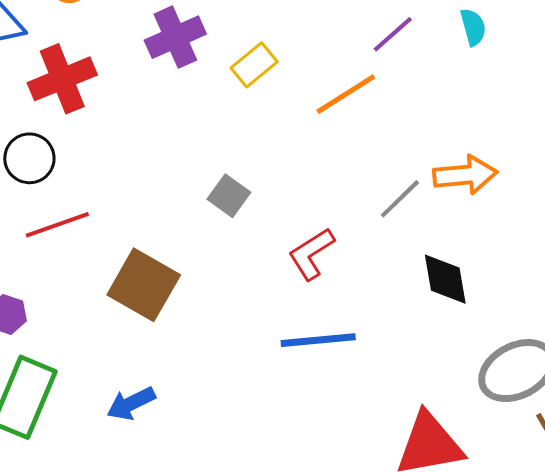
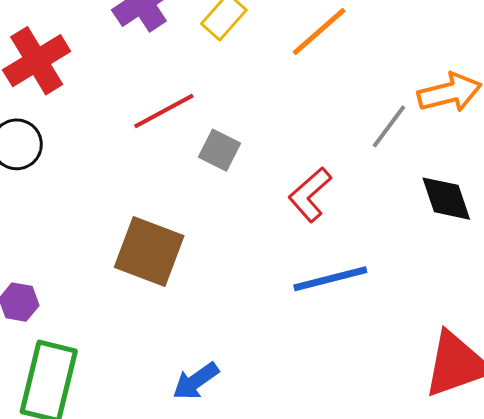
red line: (57, 225) -> (164, 111), moved
blue arrow: (131, 403) -> (196, 381), moved

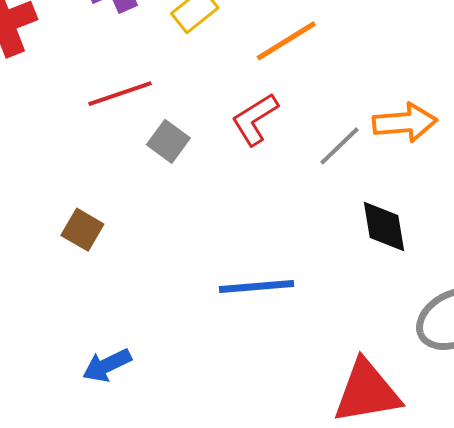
red L-shape: (310, 194) -> (255, 119), moved
brown square: (149, 251) -> (82, 230), size x0.6

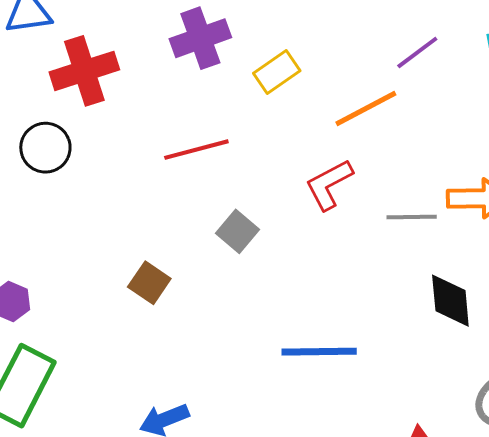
gray square: (168, 141) -> (237, 231), moved
gray line: (339, 146) -> (412, 217), turned 39

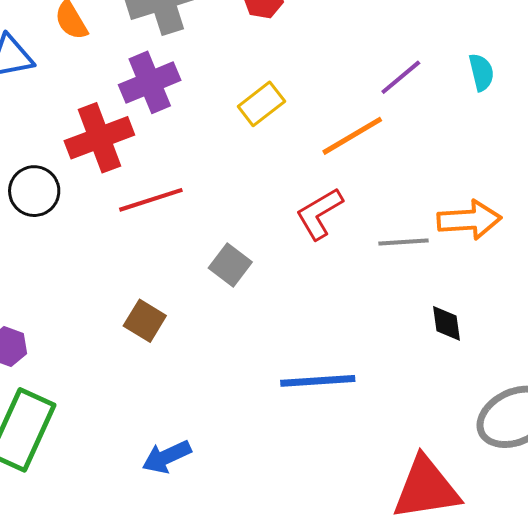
purple cross: (200, 38) -> (150, 82), moved
red cross: (84, 71) -> (99, 138), moved
red line: (196, 150) -> (151, 200), moved
black diamond: (450, 301) -> (446, 323), size x0.7

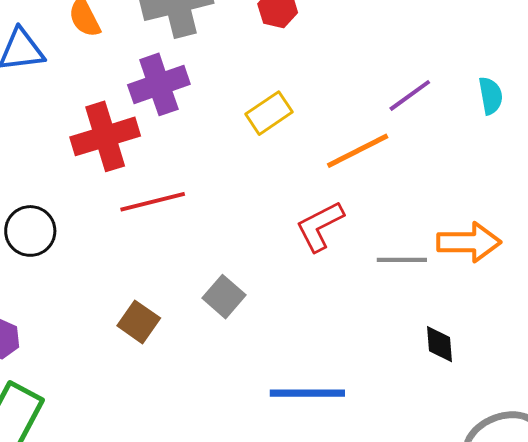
black circle: (34, 191) -> (30, 231), moved
gray square: (230, 265) -> (224, 297), moved

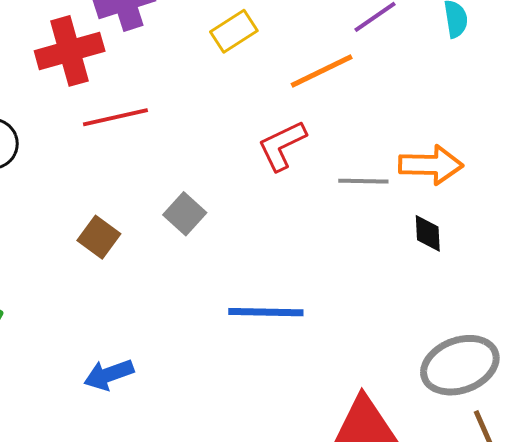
black diamond: (440, 344) -> (428, 233), moved

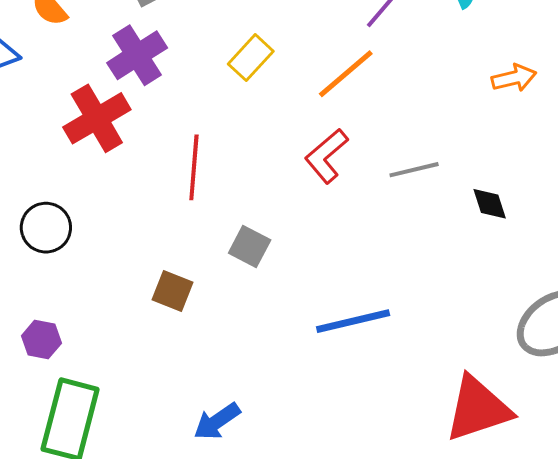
red line: (115, 117) -> (194, 167), moved, turned -58
orange arrow: (431, 165) -> (514, 78), moved, size x0.7

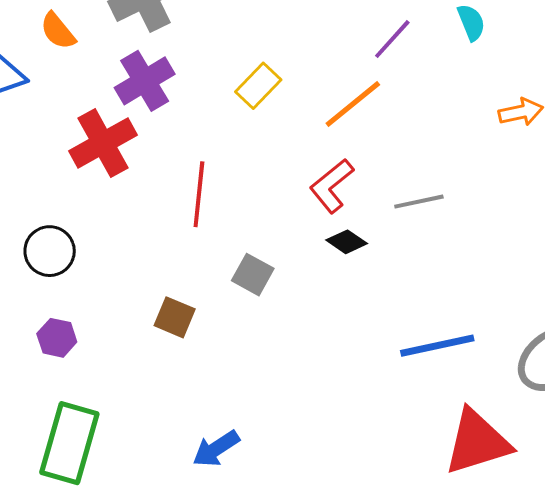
black diamond: (490, 204) -> (347, 242), moved, turned -39
blue line: (353, 321) -> (437, 346), moved
purple hexagon: (41, 340) -> (57, 338), moved

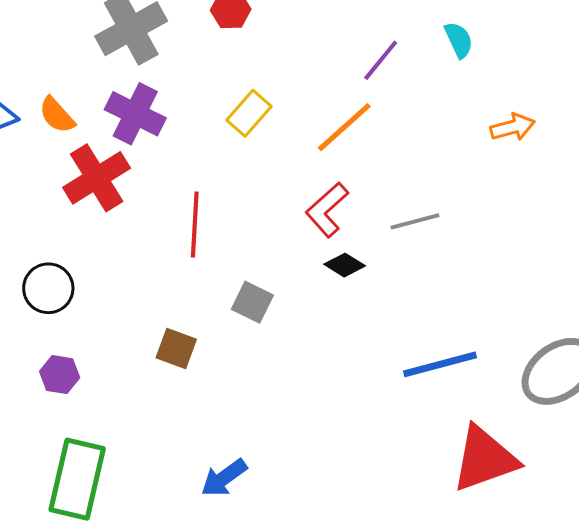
orange semicircle: (58, 31) -> (57, 115), moved
purple cross: (145, 81) -> (135, 114), turned -30

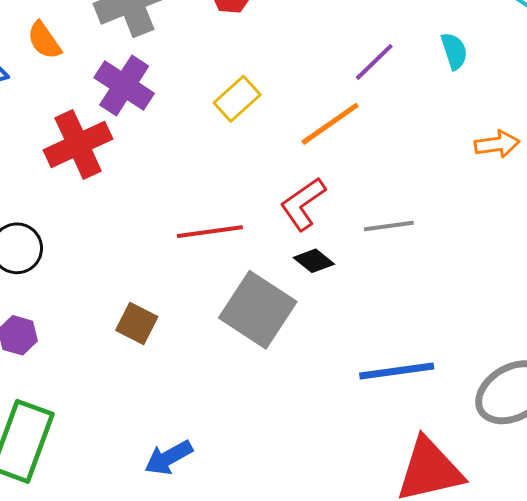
orange semicircle: (57, 115) -> (44, 40), moved
red line: (195, 224) -> (210, 232), moved, turned 72
gray square: (252, 302) -> (258, 310), moved, size x1.8

